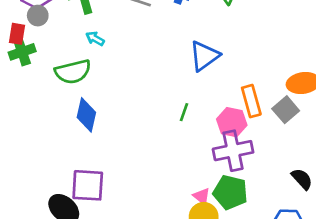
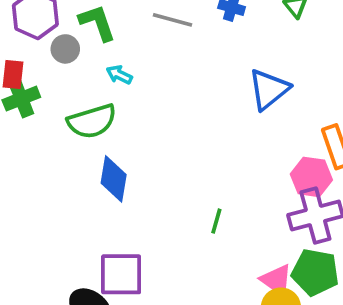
gray circle: (38, 16) -> (65, 49), moved
green line: (184, 112) -> (216, 221), moved
pink triangle: (202, 196) -> (276, 280), size x1.4

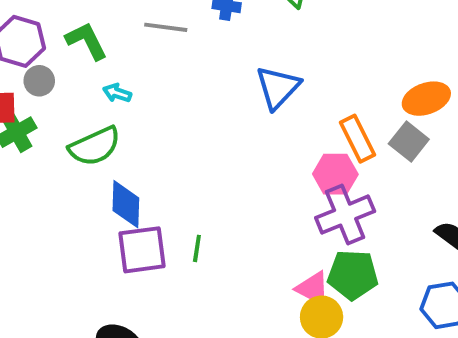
gray circle: (65, 49) -> (39, 81), moved
green line: (216, 221) -> (197, 248), moved
purple square: (121, 274) -> (142, 250), moved

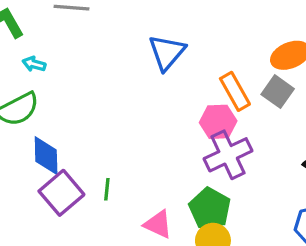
purple square: (142, 250) -> (61, 193), turned -30
green pentagon: (353, 275) -> (210, 208), moved, turned 30
pink triangle: (313, 288) -> (158, 224), moved

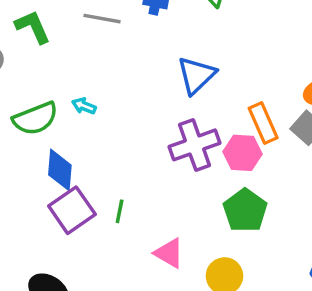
cyan arrow: (34, 64) -> (84, 106), moved
purple cross: (228, 155) -> (195, 145), moved
green pentagon: (210, 208) -> (245, 210), moved

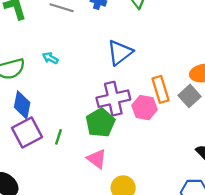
cyan arrow: (84, 106) -> (50, 58), moved
green pentagon: (245, 210) -> (100, 123), moved
pink triangle: (169, 253) -> (97, 159), moved

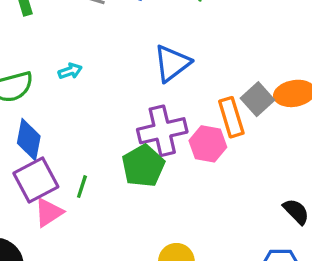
cyan arrow: (50, 58) -> (70, 71), turned 133
gray square: (190, 96) -> (258, 99), moved
pink triangle: (97, 159) -> (49, 212), moved, turned 50

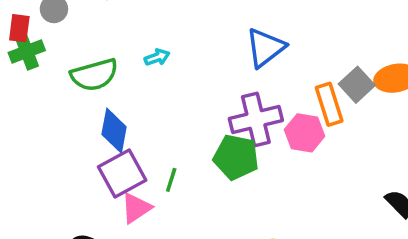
green pentagon: (143, 166) -> (236, 157), turned -30

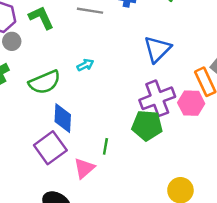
purple square: (122, 174) -> (50, 148), moved

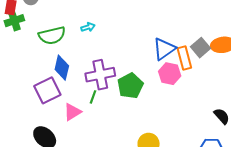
blue triangle: (157, 49) -> (164, 49), moved
purple cross: (157, 98) -> (100, 75), moved
green pentagon: (147, 125) -> (130, 86), turned 30

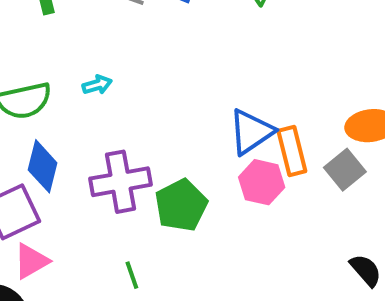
gray square: (201, 48) -> (345, 170), moved
green line: (93, 97) -> (132, 275), moved, turned -40
pink triangle: (72, 112) -> (31, 261), moved

